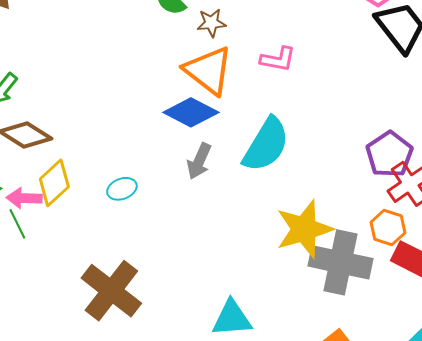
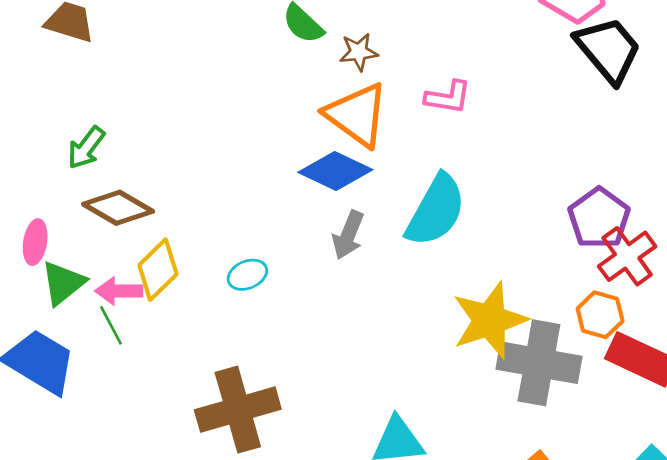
brown cross: (111, 291) -> (238, 410), turned 38

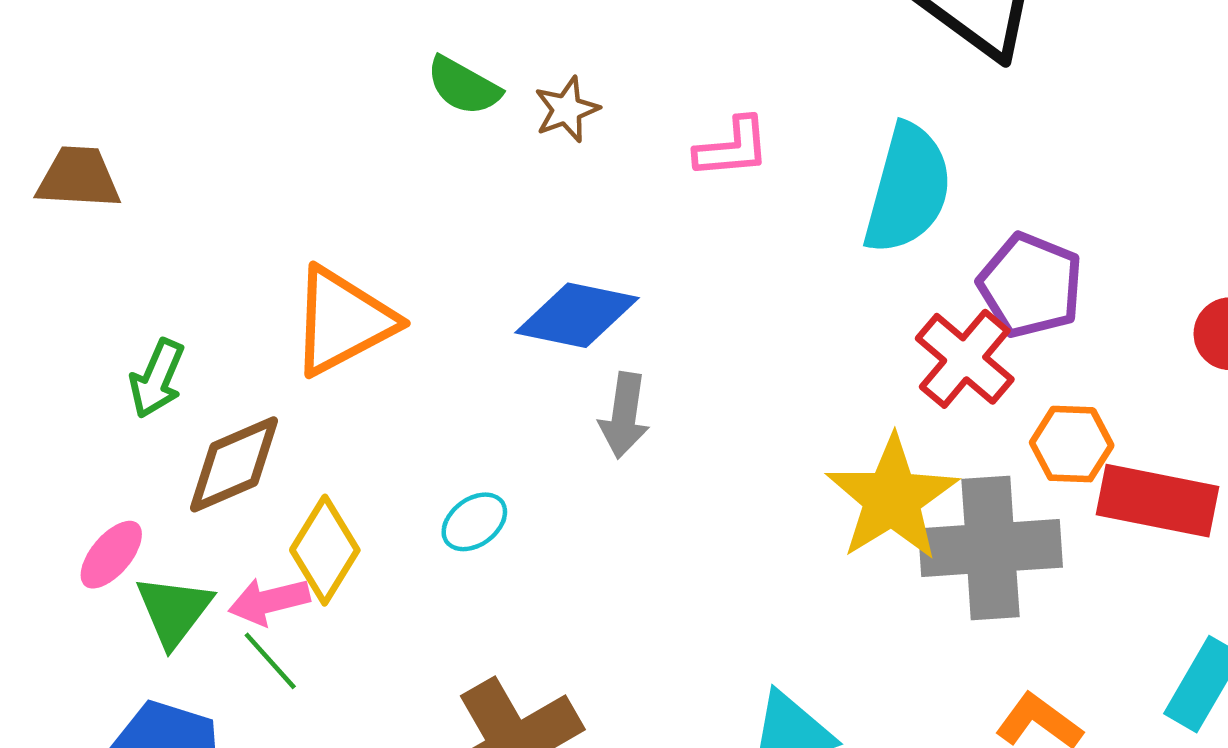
orange triangle: (357, 115) -> (343, 321), moved, turned -50
brown diamond: (118, 208) -> (234, 464), turned -40
cyan semicircle: (436, 210) -> (908, 189), moved
pink ellipse: (35, 242) -> (111, 555), turned 45
red cross: (627, 256) -> (965, 359), moved

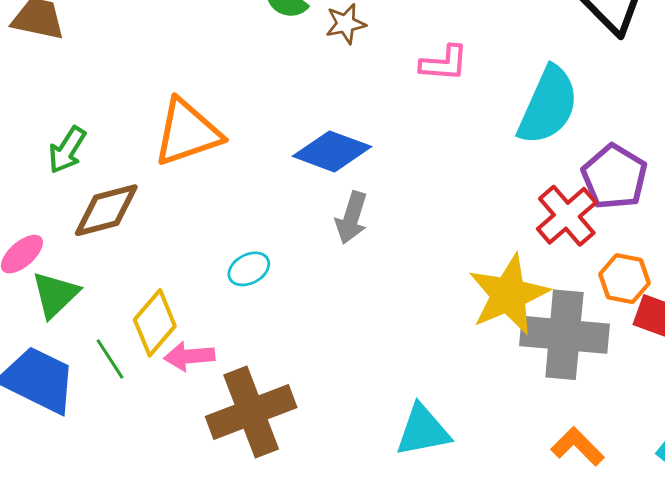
yellow diamond: (325, 550) -> (155, 323), moved
pink arrow: (269, 601) -> (189, 356), moved
green line: (270, 661) -> (110, 359), moved

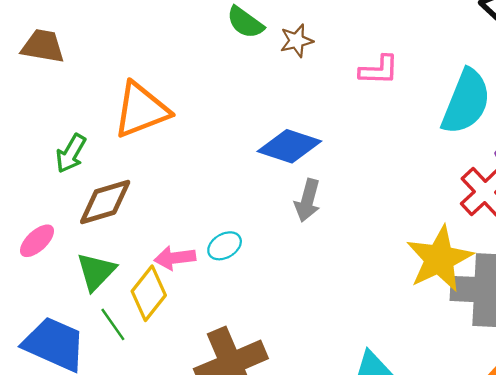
orange triangle: (187, 132) -> (141, 110), moved
green triangle: (55, 295) -> (96, 272), moved
pink arrow: (189, 356) -> (175, 258), moved

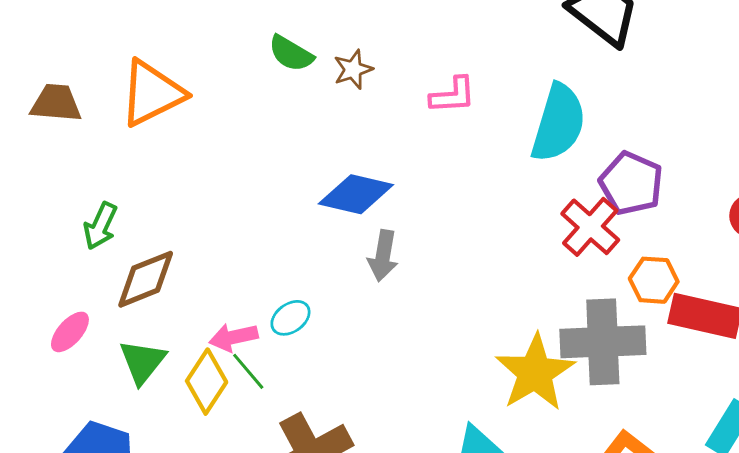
orange triangle: (141, 110) -> (152, 93), moved
yellow star: (439, 259) -> (535, 373), moved
green line: (113, 324) -> (248, 371), moved

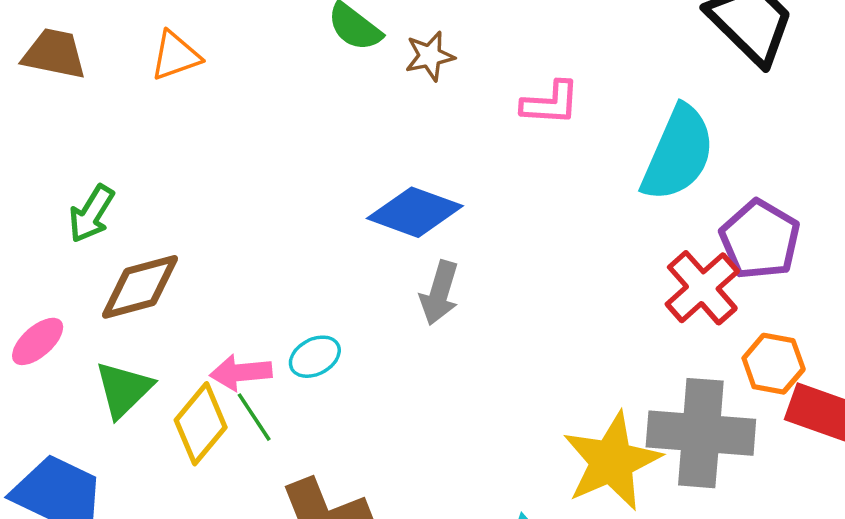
orange triangle: (152, 93) -> (175, 56), size x0.6

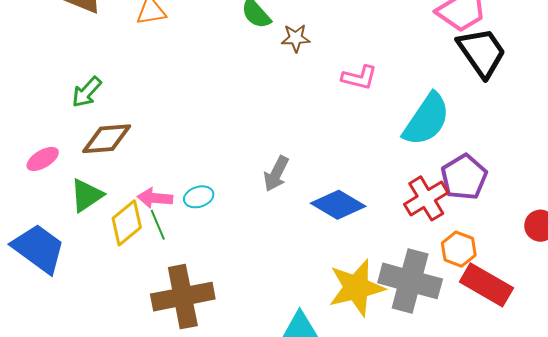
blue diamond: (415, 212) -> (338, 205), moved

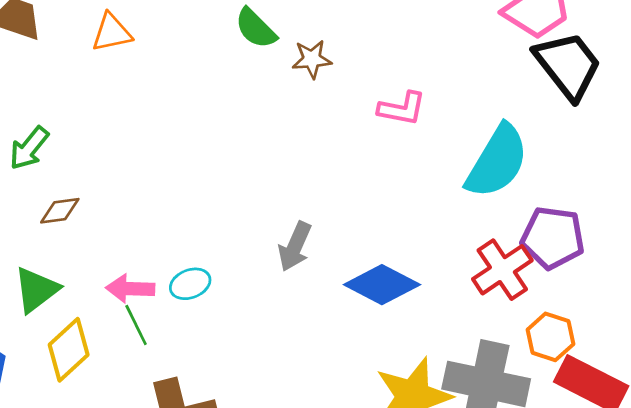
brown diamond: (107, 139) -> (60, 211), size x0.6
purple pentagon: (464, 177) -> (553, 238), turned -30
yellow diamond: (127, 223) -> (69, 350), moved

